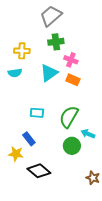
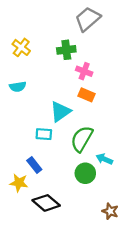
gray trapezoid: (51, 16) -> (88, 19), moved
yellow cross: (22, 51) -> (21, 47), moved, turned 35
cyan triangle: (49, 73) -> (60, 112), moved

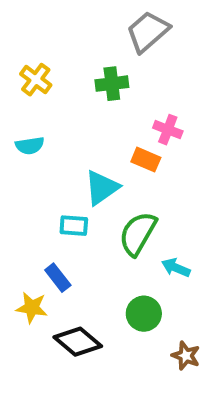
pink cross: (84, 71) -> (168, 130), moved
green circle: (85, 173) -> (144, 314), moved

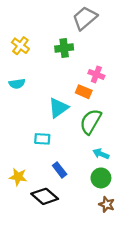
cyan rectangle: (74, 226) -> (42, 139), moved
green semicircle: (138, 234) -> (91, 122), moved
blue rectangle: (58, 278) -> (60, 170), moved
green circle: (144, 314) -> (101, 178), moved

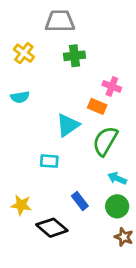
gray trapezoid: (85, 18) -> (60, 21), moved, turned 40
blue rectangle: (60, 170) -> (80, 201), moved

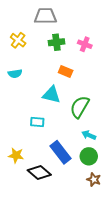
pink cross: (112, 86) -> (85, 44), moved
orange rectangle: (97, 106) -> (66, 72), moved
cyan triangle: (68, 125) -> (51, 95), turned 48
blue rectangle: (80, 201) -> (60, 152), size x1.6

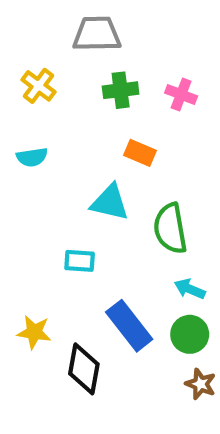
green semicircle: (80, 107) -> (170, 228), turned -40
black diamond: (39, 172) -> (84, 369), turned 60

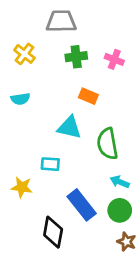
yellow star: (34, 332) -> (22, 187), moved

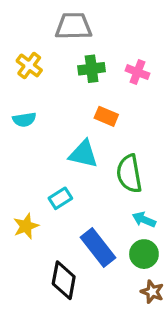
cyan rectangle: (50, 164) -> (60, 198), turned -36
yellow star: (22, 187) -> (26, 226), turned -30

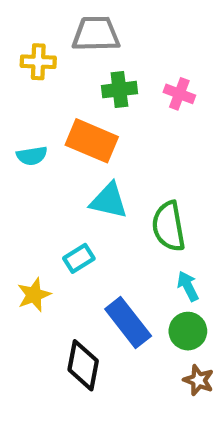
yellow cross: (29, 65) -> (38, 62), moved, turned -35
orange rectangle: (106, 116) -> (92, 141), moved, size x1.6
cyan arrow: (144, 220) -> (188, 286), turned 40

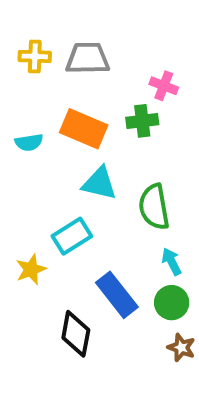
gray trapezoid: (96, 34) -> (88, 58), moved
green cross: (119, 90) -> (142, 121), moved
cyan rectangle: (79, 258) -> (72, 236), size x1.4

